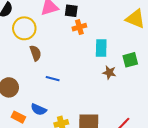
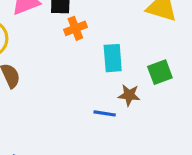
blue line: (53, 79) -> (105, 113), moved

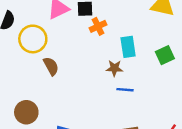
brown star: (129, 95) -> (114, 68), moved

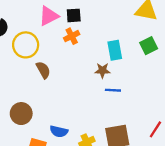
orange cross: (98, 26) -> (72, 36), moved
green square: (165, 55) -> (149, 46), moved

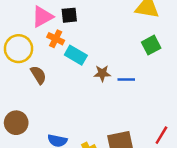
orange cross: (72, 36) -> (56, 39), moved, turned -35
cyan rectangle: (115, 50) -> (76, 55), moved, turned -48
blue line: (113, 90) -> (126, 80), moved

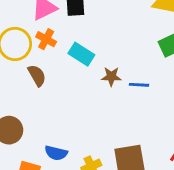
orange cross: (56, 39) -> (46, 39), moved

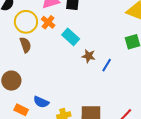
brown semicircle: (37, 75) -> (25, 45), moved
blue line: (139, 85) -> (107, 65), turned -72

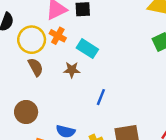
brown star: (89, 56) -> (72, 70), moved
blue line: (107, 65) -> (101, 97), moved

